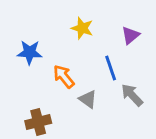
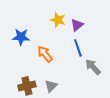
purple triangle: (131, 35) -> (77, 25), moved
gray triangle: (88, 99) -> (51, 86), moved, turned 40

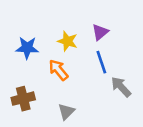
yellow star: (58, 20) -> (68, 41), moved
brown cross: (27, 86) -> (23, 99), moved

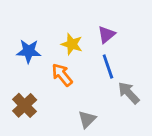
brown cross: (23, 99) -> (25, 105), turned -30
gray triangle: (66, 112) -> (87, 119), moved

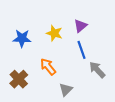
orange arrow: (62, 75) -> (48, 67), moved

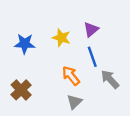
orange arrow: (48, 67) -> (71, 76), moved

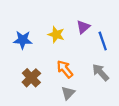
blue line: (92, 57) -> (103, 41), moved
brown cross: (21, 90) -> (31, 78), moved

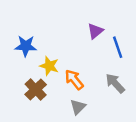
yellow star: (56, 35) -> (49, 66), moved

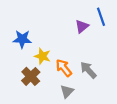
blue line: (118, 47) -> (101, 17), moved
gray arrow: (115, 83) -> (88, 70), moved

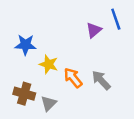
brown cross: (31, 76) -> (24, 94), moved, turned -30
gray triangle: (67, 91) -> (49, 103), moved

